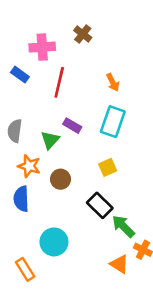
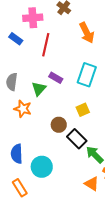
orange arrow: (113, 82) -> (87, 33), moved, size x1.5
brown circle: (61, 179) -> (59, 125), moved
blue semicircle: (21, 199) -> (17, 154), moved

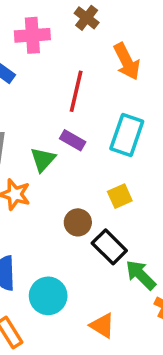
red line: (46, 45) -> (76, 91), moved
orange triangle: (92, 184) -> (102, 326), moved

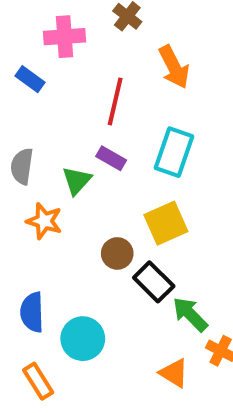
yellow square: (120, 196) -> (166, 223), size x1.5
orange triangle: (102, 326) -> (174, 373), moved

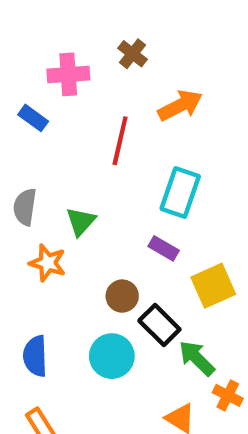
orange arrow: (174, 67) -> (180, 106), turned -90
purple rectangle: (111, 158) -> (164, 248), moved
yellow square: (166, 223) -> (213, 286), moved
cyan circle: (83, 339) -> (112, 356), moved

